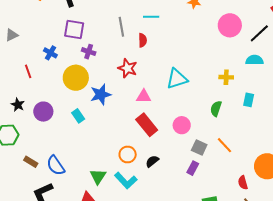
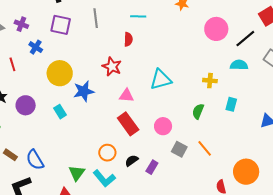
gray line: (121, 27) -> (96, 18), moved
purple cross: (89, 52) -> (21, 24), moved
purple rectangle: (193, 168) -> (152, 167), moved

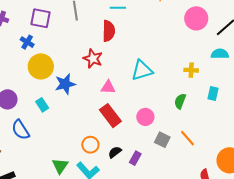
red semicircle: (128, 39) -> (109, 31), size x1.5
blue cross: (36, 47) -> (27, 42), moved
blue semicircle: (35, 160) -> (21, 130), moved

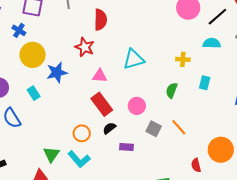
black semicircle: (115, 152) -> (109, 128), moved
purple rectangle: (135, 158) -> (127, 147), turned 64

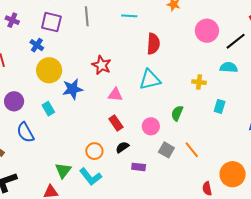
red semicircle: (100, 20) -> (153, 44), moved
green semicircle: (172, 90) -> (177, 113), moved
red rectangle: (102, 104) -> (116, 123), size x0.7

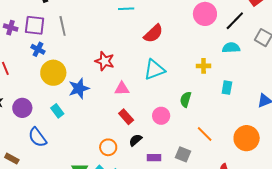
gray line: (87, 16) -> (63, 26), moved
purple square: (51, 22) -> (35, 25), moved
red semicircle: (153, 44) -> (153, 34), turned 50
gray square: (166, 150) -> (183, 154), moved
orange circle: (233, 174) -> (247, 138), moved

